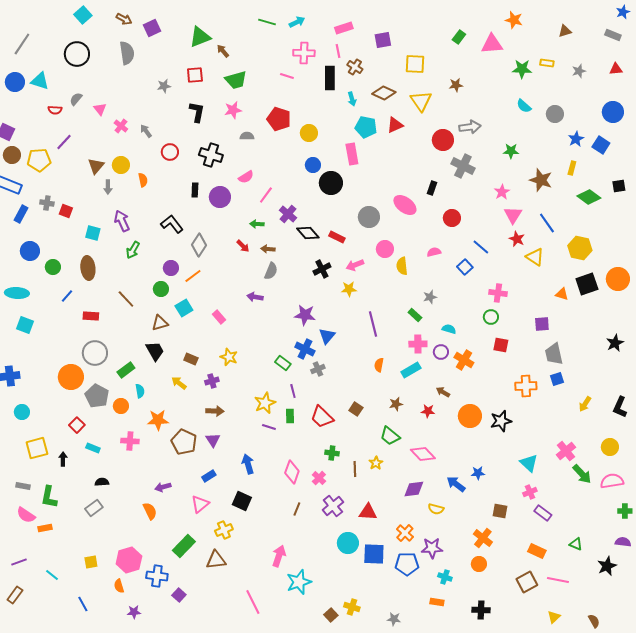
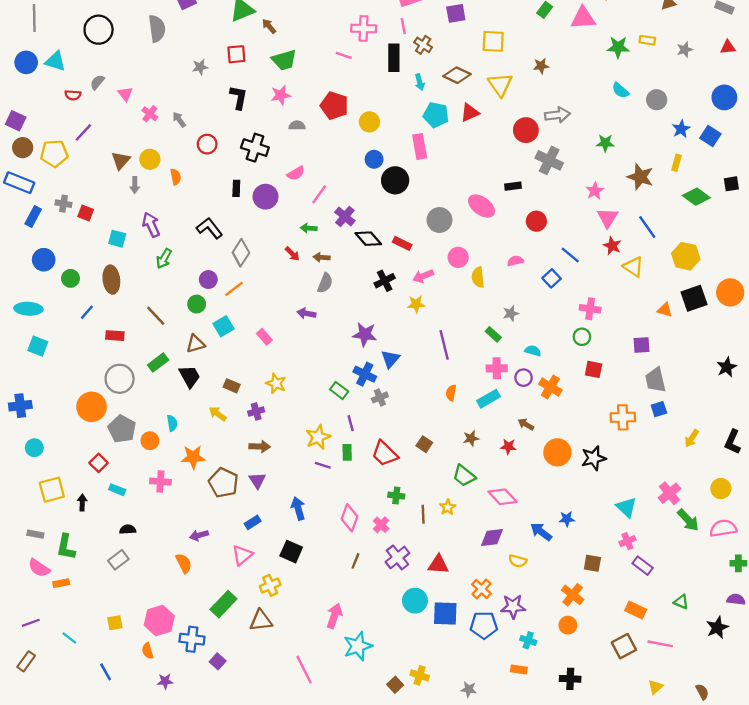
gray line: (22, 44) -> (34, 18), turned -35
black rectangle: (432, 188) -> (513, 186), turned 64
green rectangle: (126, 370) -> (158, 362), moved

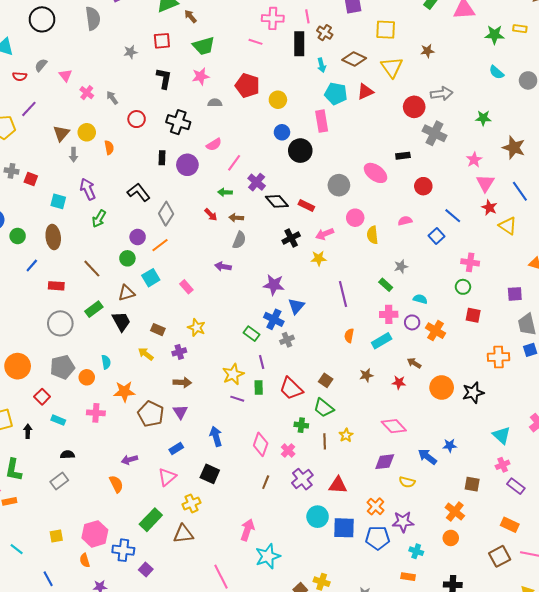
orange circle: (92, 407) -> (18, 366), moved
gray pentagon: (122, 429) -> (62, 367), turned 30
green trapezoid: (464, 476) -> (324, 408), moved

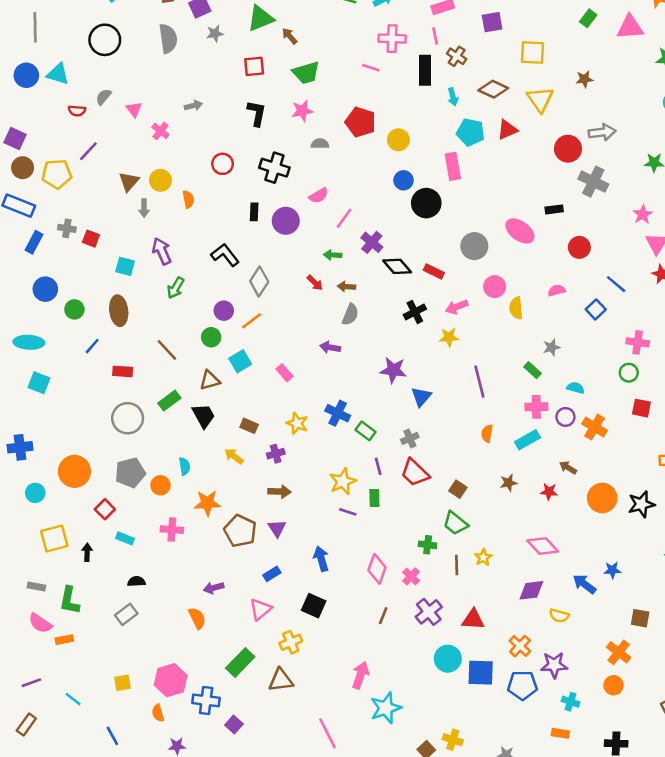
gray star: (130, 52) -> (215, 34), moved
gray arrow: (112, 98) -> (193, 106), moved, turned 112
blue cross: (274, 319) -> (338, 413), moved
red trapezoid: (291, 389) -> (415, 473), moved

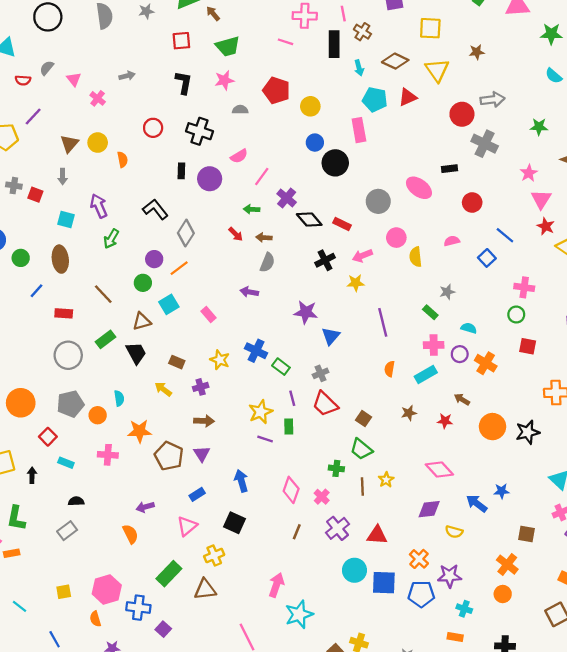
gray arrow: (144, 208) -> (63, 176), moved

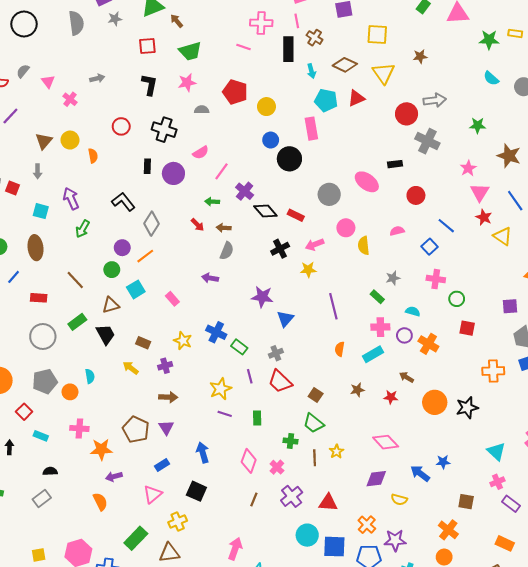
pink cross: (524, 287) -> (436, 279), moved
green rectangle: (289, 427) -> (257, 418), moved
orange star: (139, 431) -> (101, 449), moved

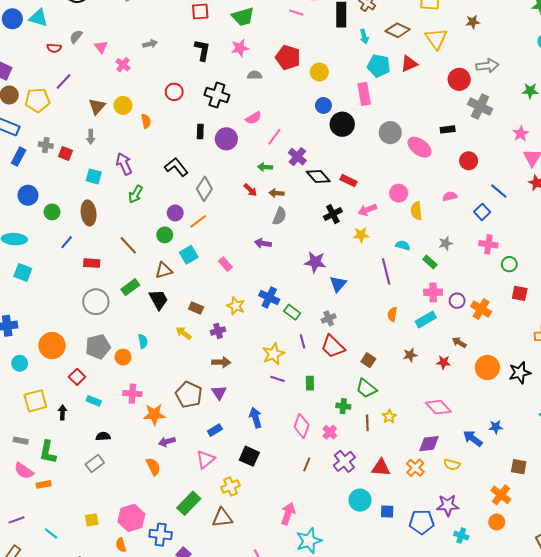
gray circle: (329, 194) -> (390, 133), moved
cyan semicircle: (413, 311) -> (403, 245), moved
orange cross: (367, 525) -> (415, 468), moved
blue square: (334, 547) -> (387, 512), size x0.6

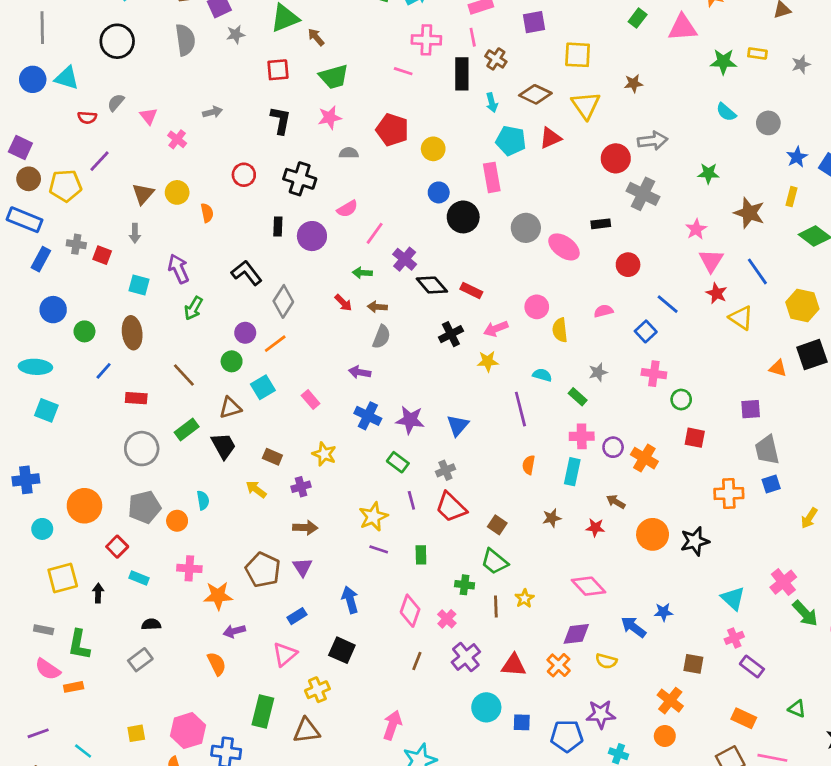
purple star: (315, 262) -> (410, 420), moved
blue cross: (269, 298) -> (368, 416), moved
cyan rectangle: (426, 319) -> (572, 472), turned -48
green rectangle: (189, 503) -> (263, 711), turned -30

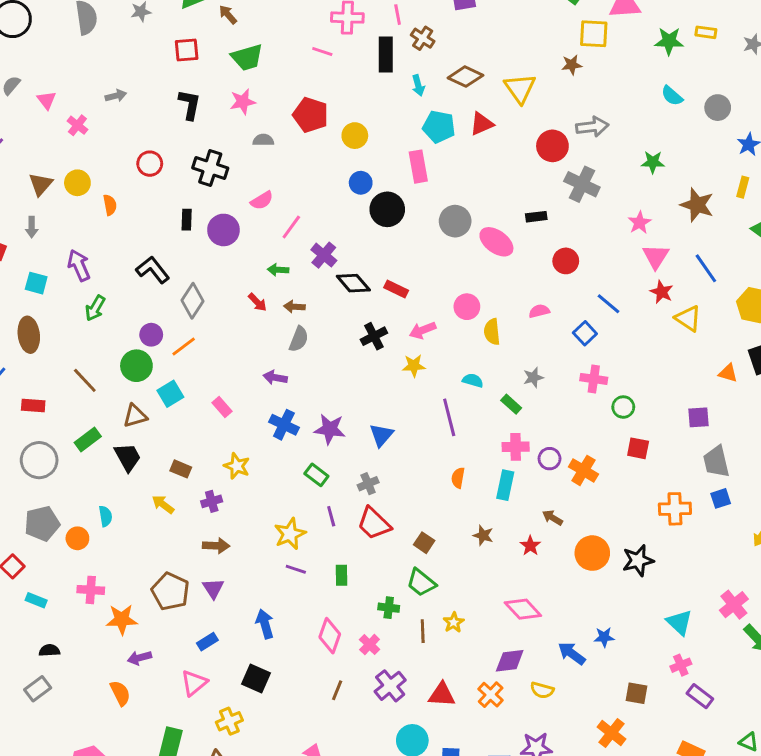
yellow square: (578, 55) -> (594, 34), moved
green circle: (232, 361) -> (136, 366), size x1.4
brown star: (552, 518) -> (483, 535), turned 30
red star: (595, 528) -> (530, 546), turned 30

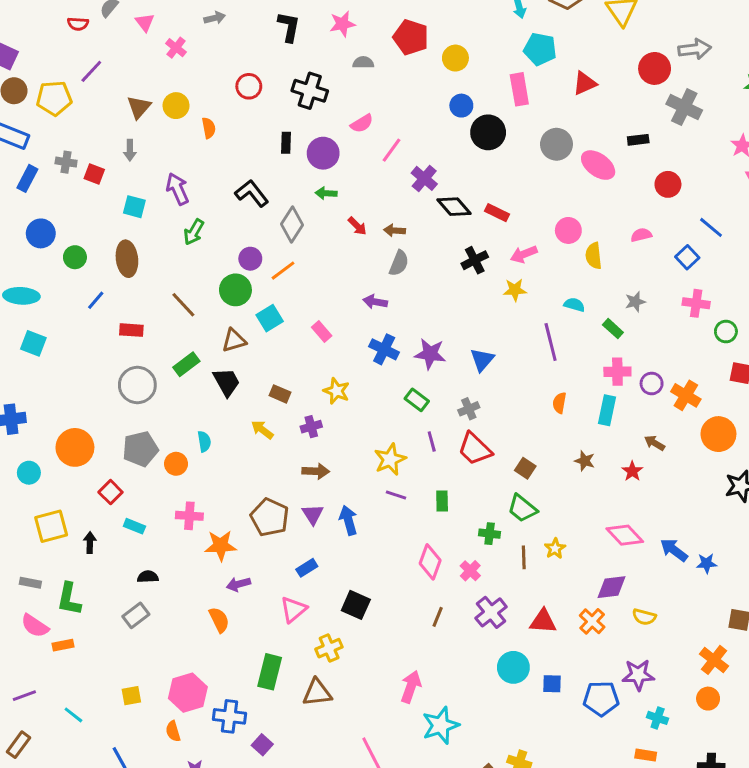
red triangle: (482, 124) -> (585, 83), moved
green arrow: (278, 270) -> (326, 193), moved
orange circle: (592, 553) -> (718, 434), moved
blue arrow: (265, 624) -> (348, 520), moved
blue arrow: (572, 653) -> (674, 550), moved

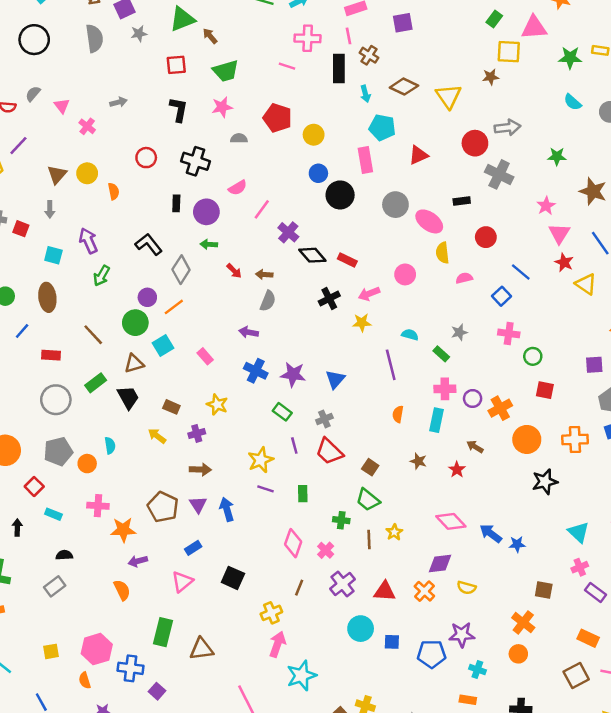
yellow semicircle: (594, 256) -> (442, 253), moved
orange cross: (686, 395) -> (500, 408), turned 30
yellow cross: (329, 648) -> (271, 613), moved

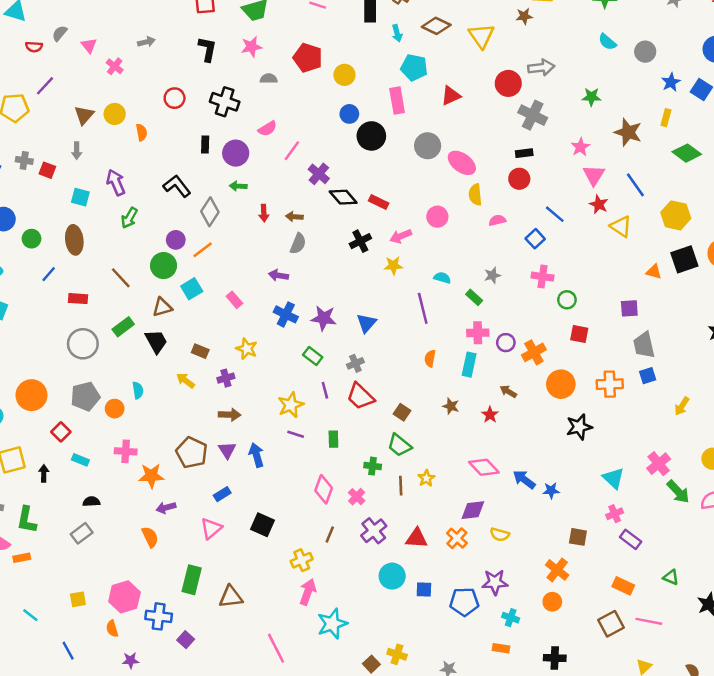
black rectangle: (462, 201) -> (524, 153), moved
red arrow: (234, 271) -> (264, 213), turned 42

